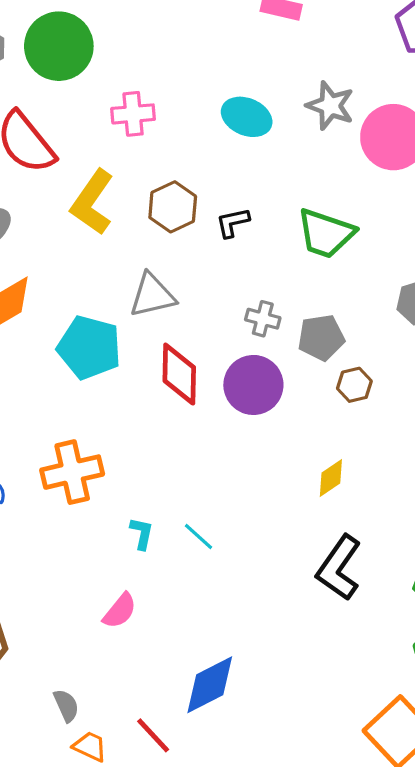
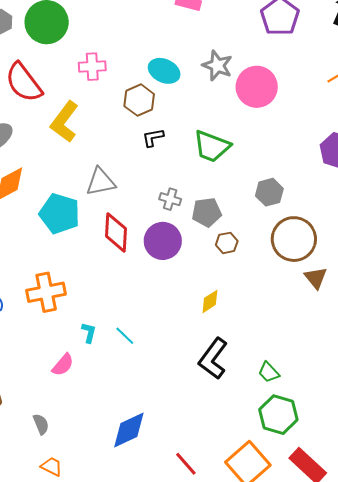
brown hexagon: (173, 207) -> (139, 100), moved
pink semicircle: (120, 611) -> (63, 365), moved
gray semicircle: (66, 706) -> (41, 424), moved
red line: (153, 735) -> (186, 464), moved

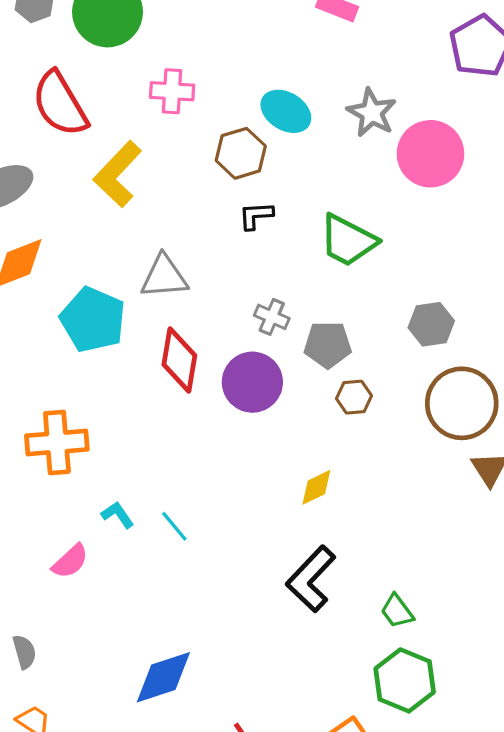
cyan L-shape: (89, 333) -> (118, 515), turned -55

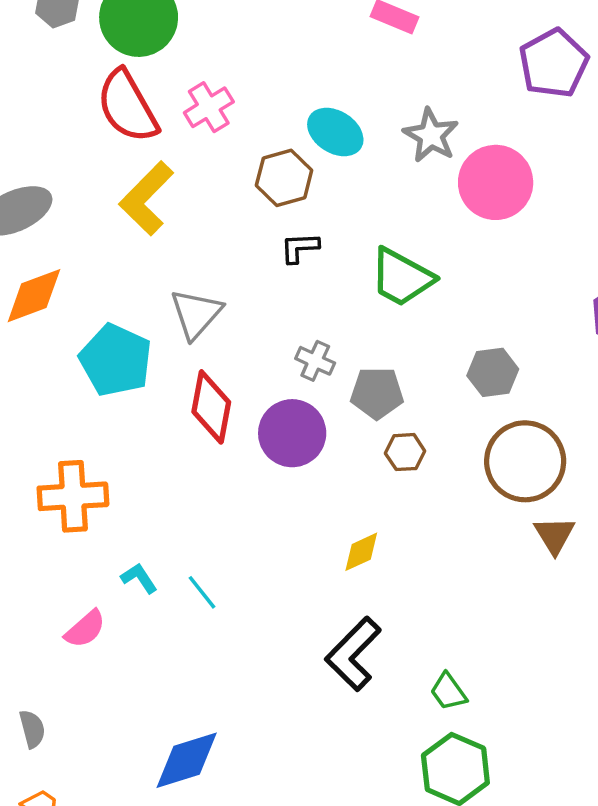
pink cross: (172, 91) -> (209, 107), turned -36
red semicircle: (60, 104) -> (127, 106), moved
gray triangle: (164, 277) -> (196, 314), turned -45

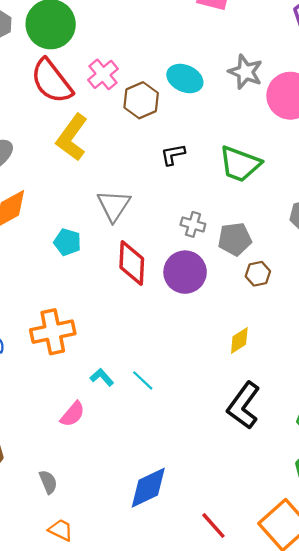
brown hexagon: (284, 178) -> (141, 100), moved
cyan pentagon: (116, 360) -> (67, 242), size x0.6

